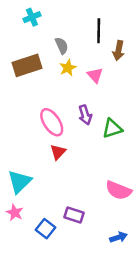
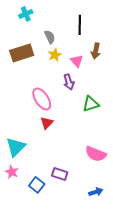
brown arrow: (118, 51) -> (96, 51), moved
purple arrow: (85, 115) -> (69, 82), moved

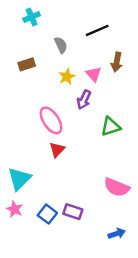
black line: (80, 25) -> (97, 30), turned 66
brown rectangle: (22, 53) -> (27, 64), size x0.6
yellow star: (55, 55) -> (67, 77), moved
purple arrow: (69, 82) -> (84, 100), turned 42
blue square: (37, 185) -> (47, 214), moved

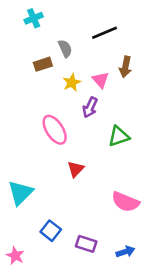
brown rectangle: (27, 64) -> (43, 64), moved
red triangle: (57, 150) -> (76, 169), moved
pink star: (15, 209) -> (15, 256), moved
purple rectangle: (73, 212) -> (86, 244), moved

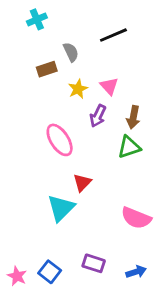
brown arrow: (125, 67) -> (133, 117), moved
cyan triangle: (21, 193) -> (61, 208), moved
blue square: (51, 231) -> (50, 272), moved

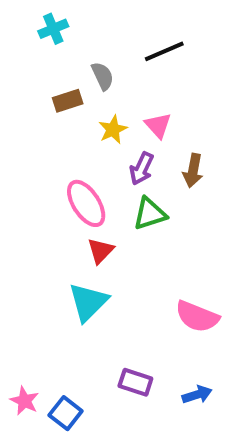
green triangle: (129, 147) -> (150, 214), moved
red triangle: (82, 183) -> (101, 251), moved
blue square: (50, 272) -> (66, 413), moved

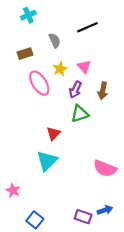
brown rectangle: (68, 101) -> (25, 54), moved
pink ellipse: (86, 203) -> (39, 83), moved
purple rectangle: (135, 382) -> (83, 217), moved
pink star: (24, 401) -> (13, 190), moved

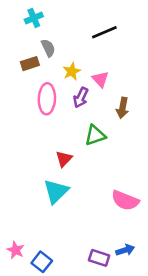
gray semicircle: (55, 40) -> (48, 48), moved
yellow star: (60, 69) -> (72, 71), moved
pink ellipse: (39, 83) -> (47, 99), turned 35
purple arrow: (75, 90) -> (81, 97), moved
pink star: (13, 190) -> (16, 250), moved

